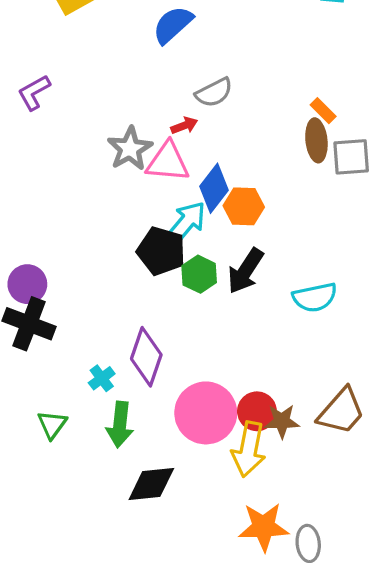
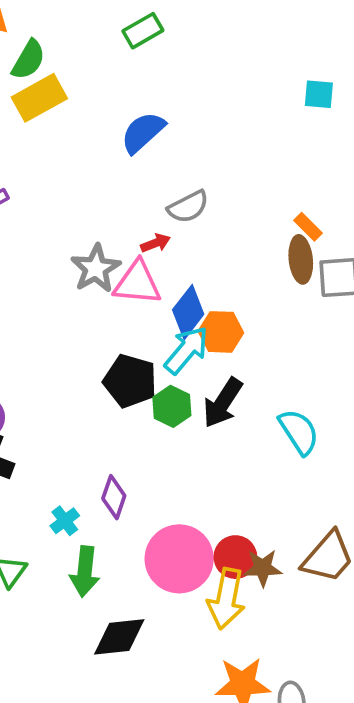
cyan arrow: (186, 223) -> (186, 350), moved
cyan semicircle: (315, 297) -> (299, 432), turned -111
purple diamond: (146, 357) -> (114, 497), size x0.7

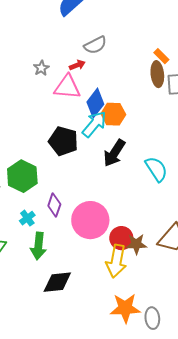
gray star: (96, 268) -> (41, 68), moved, size x0.6
green hexagon: (172, 406) -> (22, 176), moved, size x1.4
pink circle: (179, 559) -> (90, 220), moved

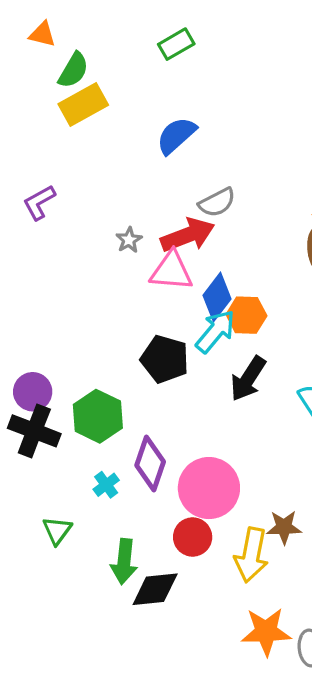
red arrow: (77, 65) -> (188, 235), size x2.0
purple diamond: (54, 205) -> (150, 464), size x1.4
red circle: (121, 238) -> (193, 537), moved
green arrow: (38, 246) -> (124, 561), moved

